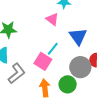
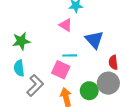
cyan line: (53, 49) -> (70, 55), turned 56
gray circle: (80, 67) -> (108, 83), moved

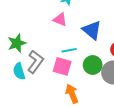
gray L-shape: (35, 85) -> (35, 62), moved
green circle: (89, 91) -> (93, 65), moved

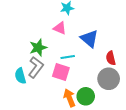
green star: (17, 43) -> (38, 48), moved
green circle: (93, 65) -> (86, 96), moved

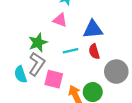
blue triangle: (89, 39) -> (93, 29), turned -42
red semicircle: (111, 58) -> (94, 52), moved
pink square: (61, 72) -> (54, 79), moved

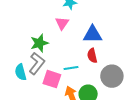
pink triangle: (60, 20) -> (62, 23), turned 40
cyan line: (71, 51) -> (71, 68), moved

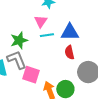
gray L-shape: (37, 63) -> (17, 60), turned -60
cyan line: (71, 68) -> (47, 35), moved

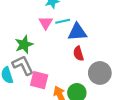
cyan line: (47, 35) -> (63, 21), moved

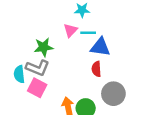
gray L-shape: (23, 65) -> (38, 68), turned 125
pink square: (39, 80) -> (37, 88), moved

